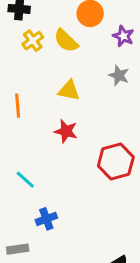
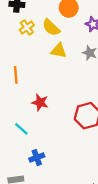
yellow triangle: (69, 91) -> (59, 51), moved
red star: (66, 131) -> (40, 102), moved

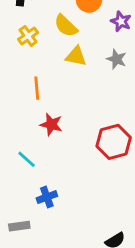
yellow cross: (27, 27) -> (28, 36), moved
orange line: (16, 75) -> (37, 88), moved

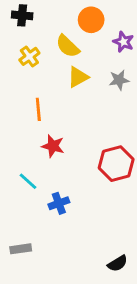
yellow triangle: (76, 56) -> (78, 77), turned -40
gray star: (117, 59) -> (119, 80), turned -30
blue cross: (47, 197) -> (59, 203), moved

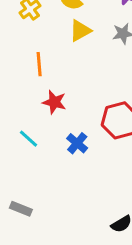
blue cross: (59, 203) -> (77, 143), moved, turned -30
gray rectangle: (21, 249) -> (21, 209), turned 30

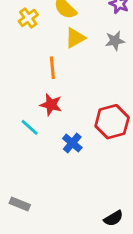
orange line: (39, 64) -> (52, 68), moved
cyan line: (28, 139) -> (30, 127), moved

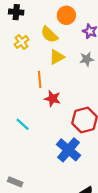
red star: (51, 105) -> (52, 99), moved
blue cross: (72, 143) -> (69, 150), moved, size x1.6

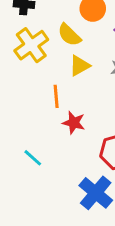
yellow cross: (22, 42) -> (31, 45), size x1.6

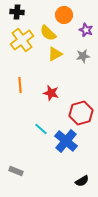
orange line: (56, 96) -> (20, 85), moved
cyan line: (33, 158) -> (41, 129), moved

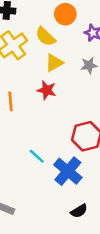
red star: (51, 93) -> (47, 90), moved
black semicircle: (82, 181) -> (79, 211), moved

